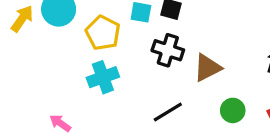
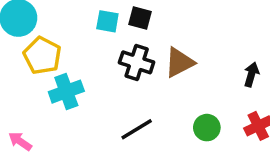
yellow pentagon: (103, 33) -> (42, 56), moved
brown triangle: (207, 68) -> (179, 62), moved

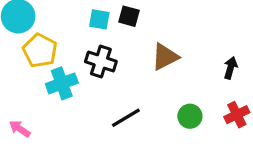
black cross: (137, 62) -> (101, 62), moved

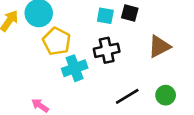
black cross: (101, 62) -> (107, 50), turned -30
green circle: (190, 116) -> (166, 95), moved

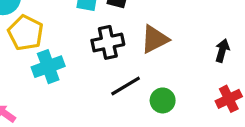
black cross: (107, 50) -> (108, 42), moved
black line: (127, 96) -> (126, 86), moved

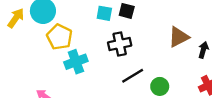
brown triangle: (155, 39) -> (179, 37), moved

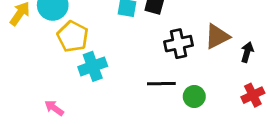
black cross: (120, 44) -> (179, 44), moved
black line: (133, 76) -> (161, 84), turned 30

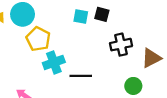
brown triangle: (217, 36) -> (151, 58), moved
black line: (161, 84) -> (81, 76), moved

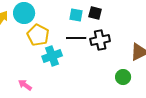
black cross: (121, 45) -> (100, 40), moved
black line: (81, 76) -> (76, 38), moved

